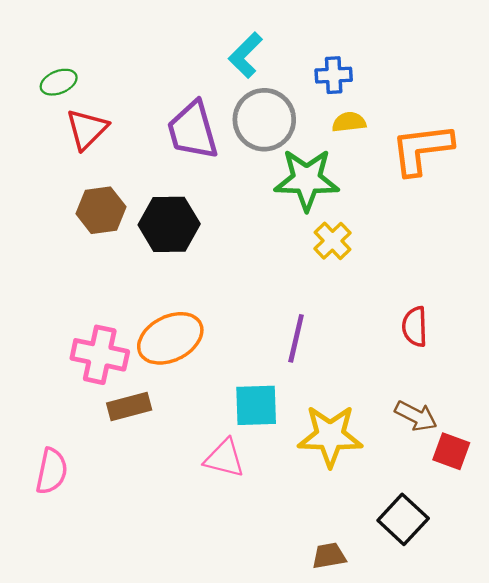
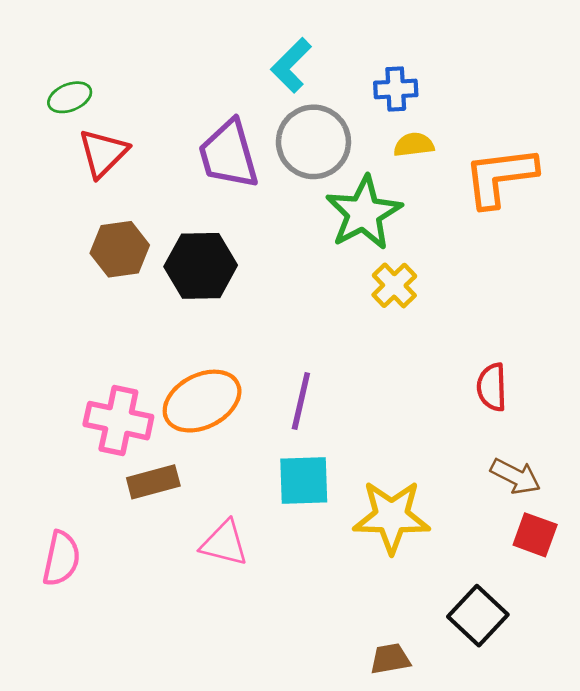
green star: (307, 180) -> (364, 213), turned -30
purple line: (296, 338) -> (301, 401), moved
brown arrow: (416, 416) -> (516, 476), moved
pink triangle: (224, 458) -> (224, 543), moved

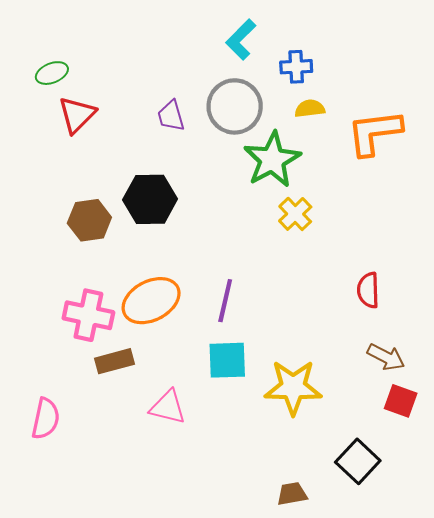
cyan L-shape: (291, 65) -> (241, 40), moved
purple trapezoid: (228, 154) -> (171, 116), size x0.6
brown hexagon: (120, 249) -> (89, 220), moved

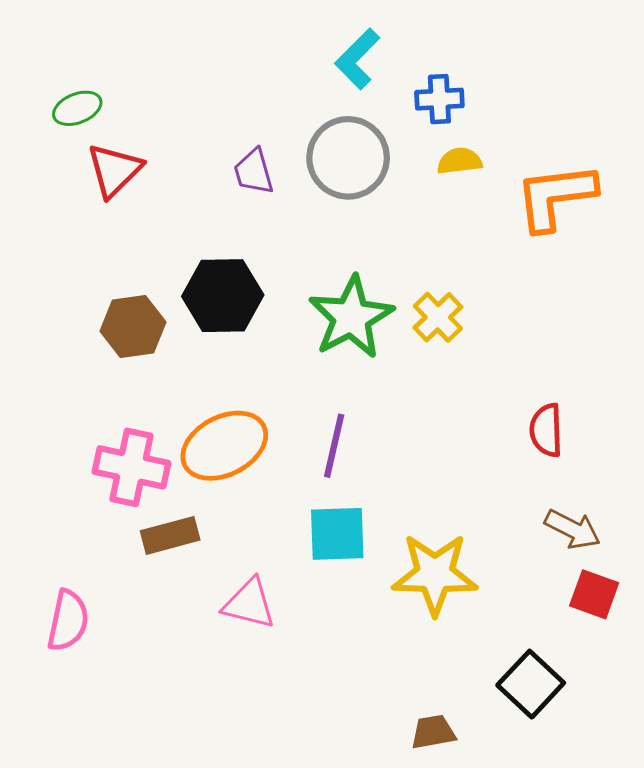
green star: (272, 160) -> (351, 317), moved

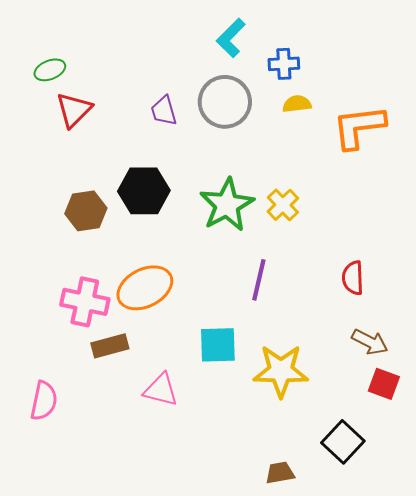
purple line: (334, 446) -> (259, 280), moved

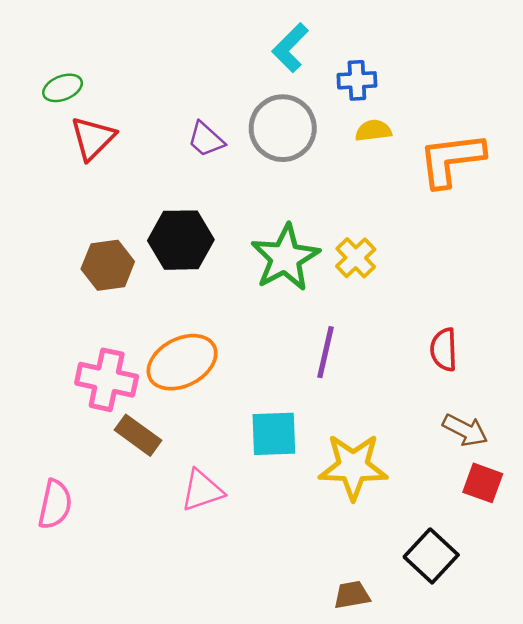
purple trapezoid: (164, 111) -> (206, 139), turned -32
brown rectangle: (110, 346) -> (138, 435), turned 51
pink triangle: (161, 390) -> (202, 491), turned -33

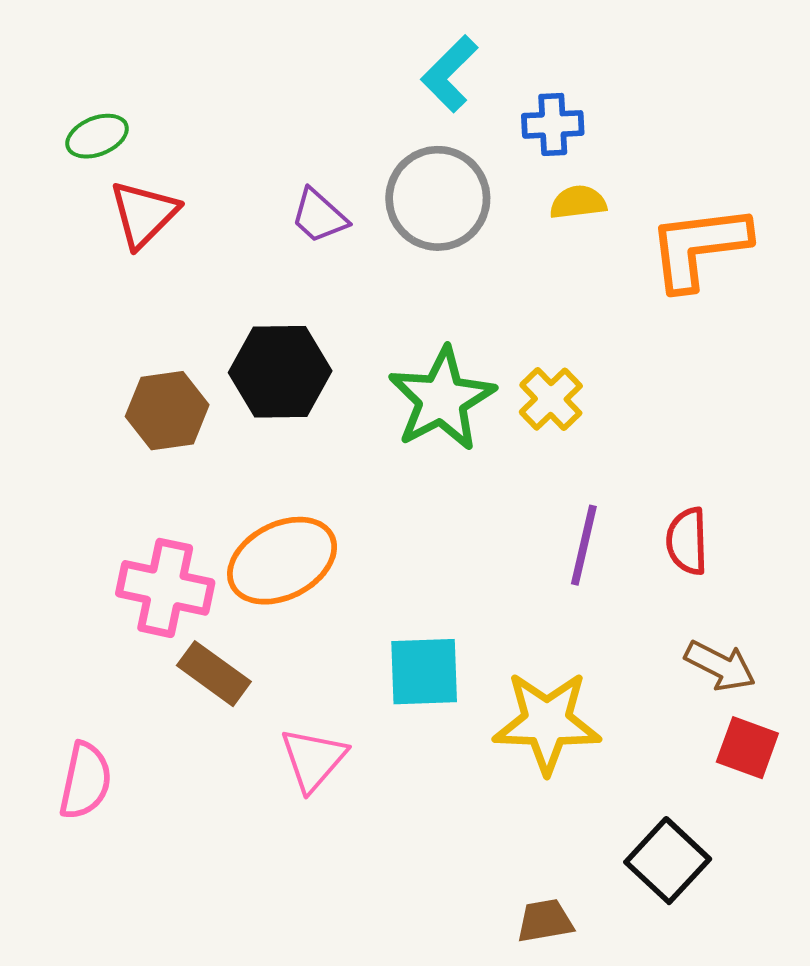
purple line: (325, 352) -> (584, 545), moved
pink triangle: (202, 491) -> (313, 759), turned -30

